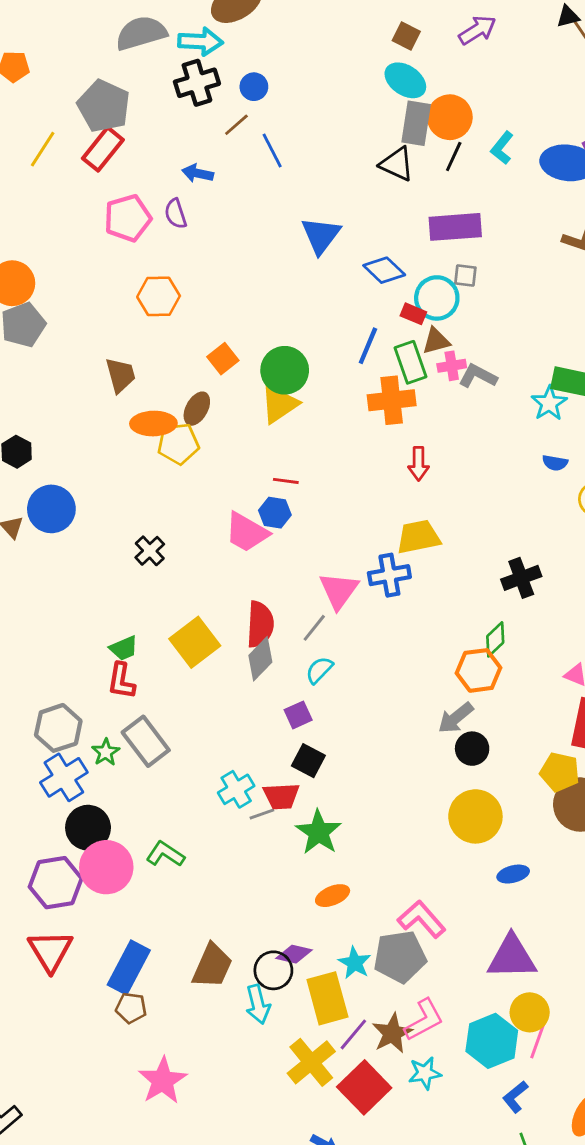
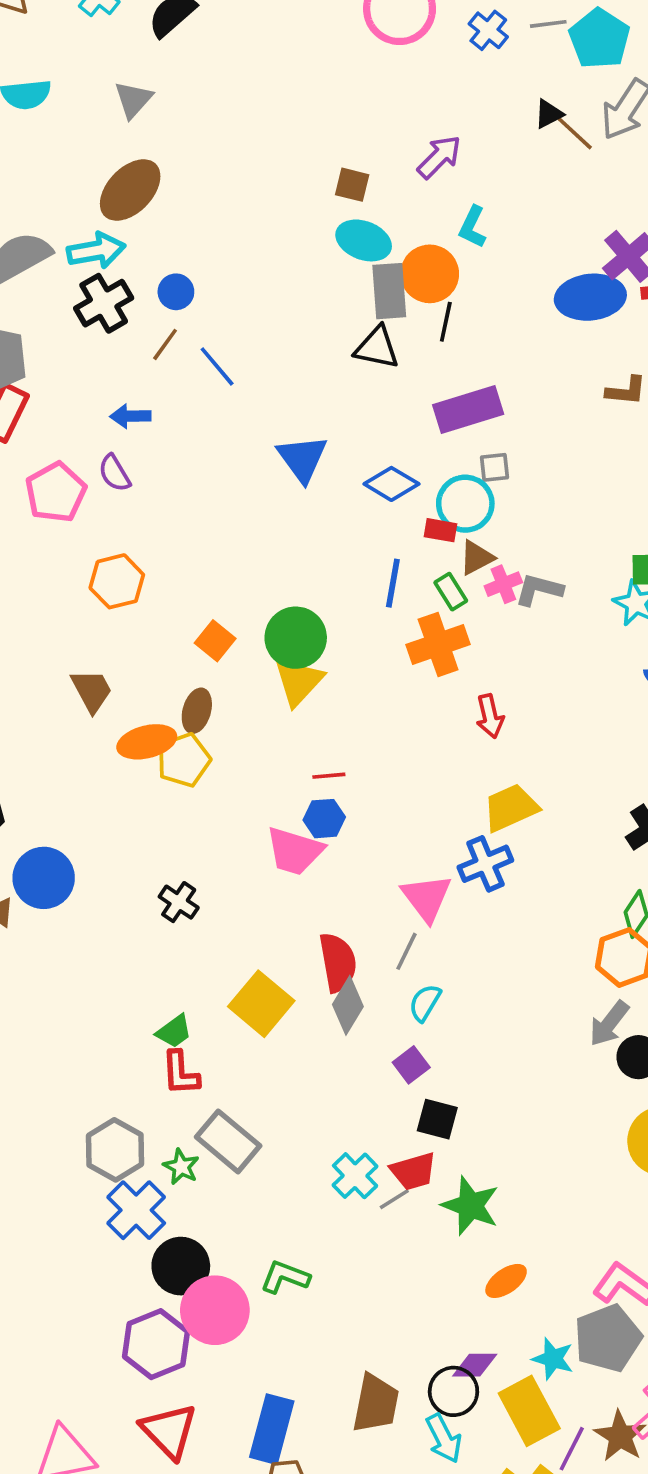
cyan L-shape: (502, 148) -> (473, 227), moved
green rectangle: (410, 362) -> (451, 592), size x0.7

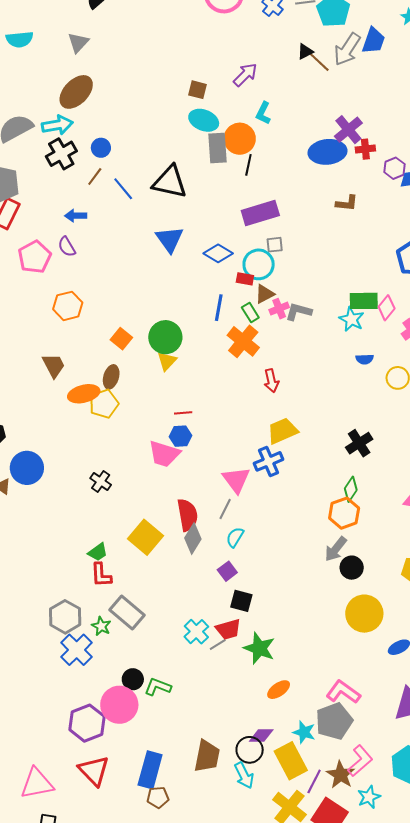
black triangle: (377, 348) -> (170, 182), moved, size x1.4
orange cross: (438, 644) -> (243, 341), turned -32
yellow triangle: (299, 681) -> (167, 361), size x0.7
black circle: (181, 1266) -> (133, 679), moved, size x0.7

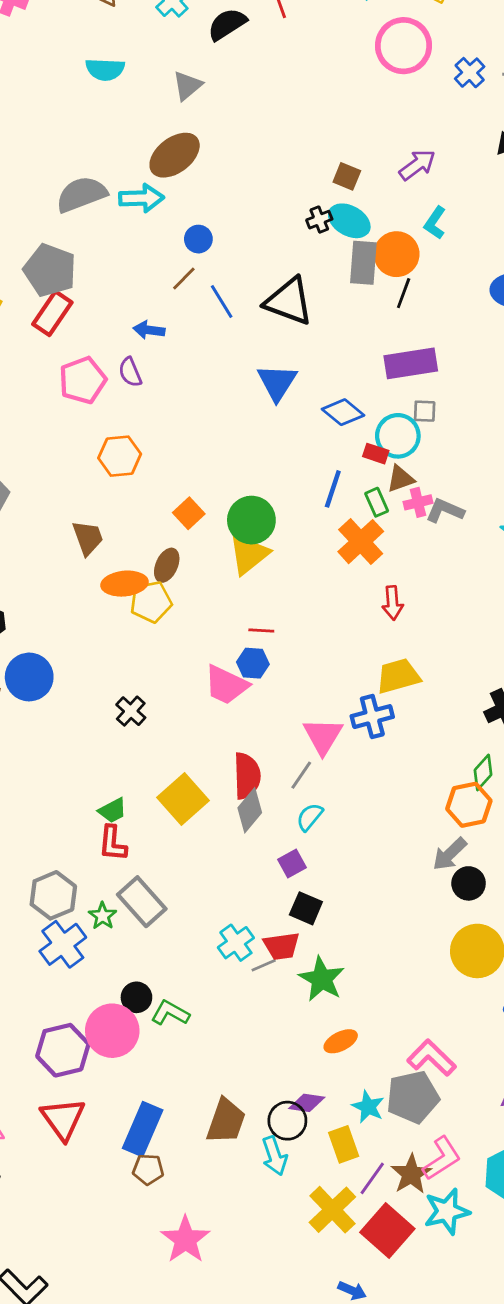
black cross: (61, 154) -> (319, 220), moved, size x0.6
yellow triangle: (167, 361) -> (249, 554), size x1.5
yellow rectangle: (291, 761) -> (344, 1144), size x0.7
cyan star: (369, 797) -> (447, 1211), size x1.4

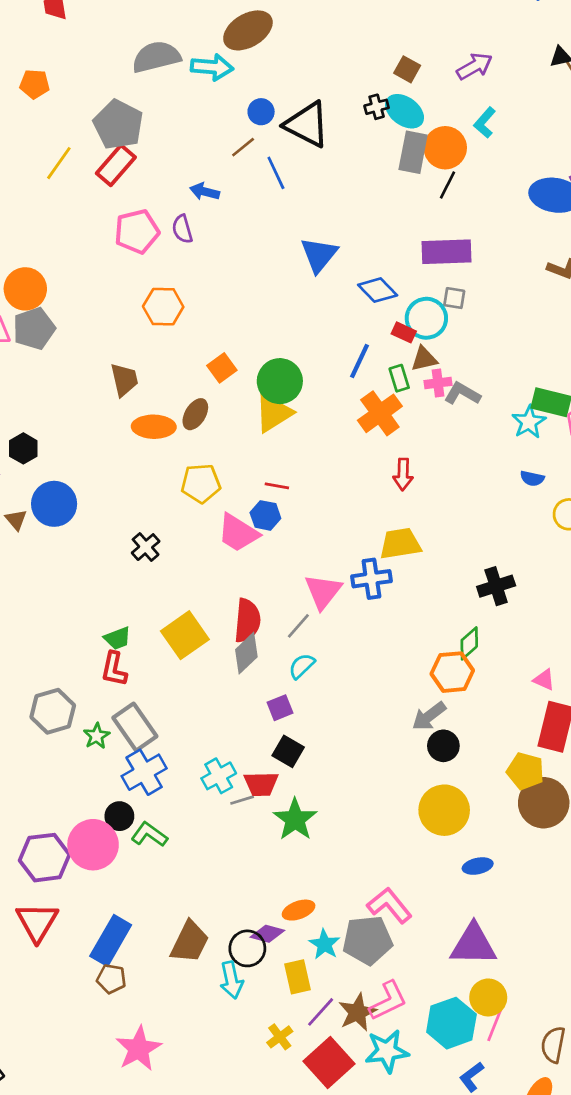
black triangle: (289, 301) -> (307, 124), moved
yellow pentagon: (151, 602) -> (201, 483), moved
blue cross: (63, 944) -> (144, 772), moved
orange ellipse: (341, 1041) -> (299, 910), moved
yellow cross: (332, 1210) -> (280, 1037), size x0.6

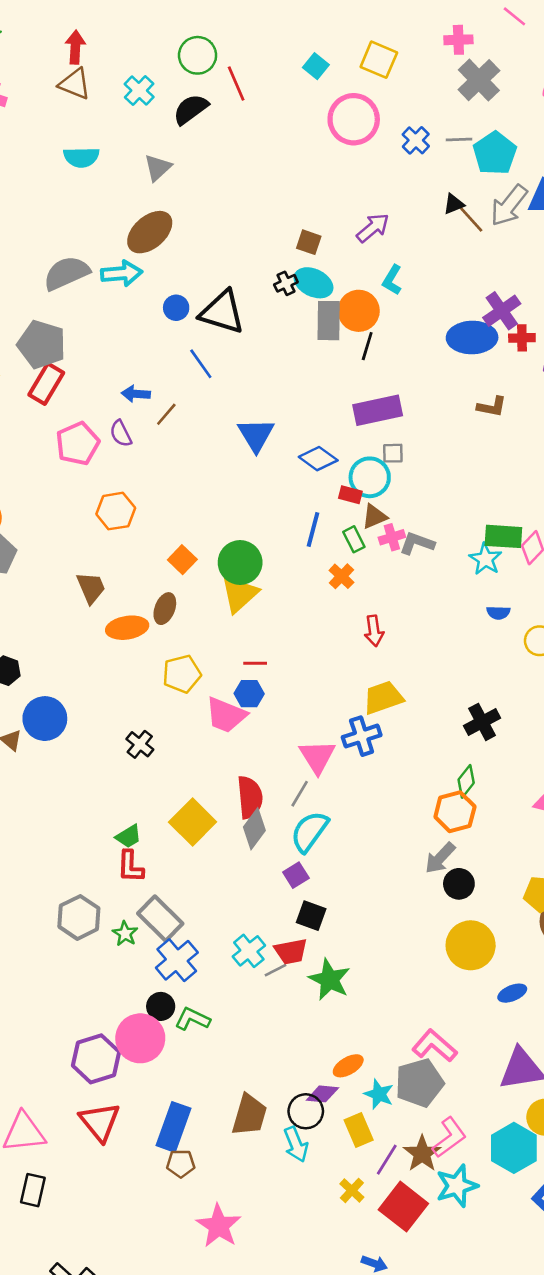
brown line: (243, 147) -> (166, 414), moved
orange cross: (380, 413) -> (341, 576), size x0.6
cyan semicircle: (302, 666) -> (310, 832), size x1.6

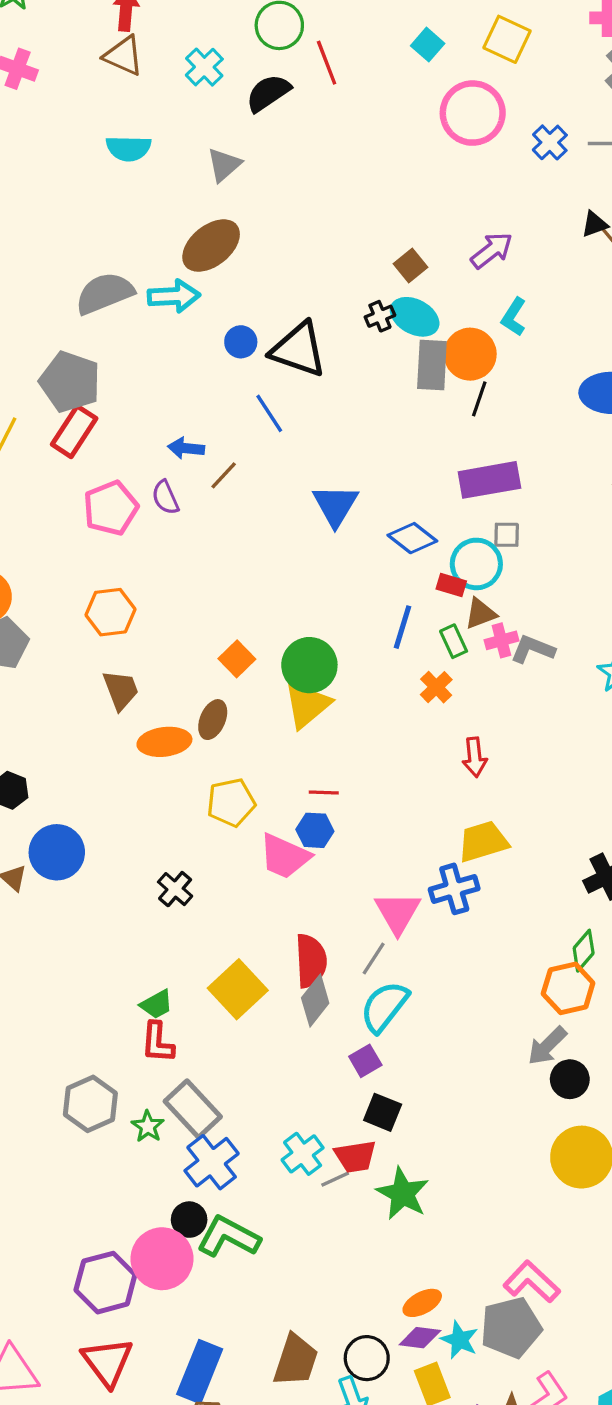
brown square: (309, 242) -> (411, 266), turned 30
orange hexagon: (116, 511) -> (111, 612), moved
green L-shape: (192, 1019) -> (228, 1237), size x1.4
purple diamond: (322, 1094) -> (420, 1338), moved

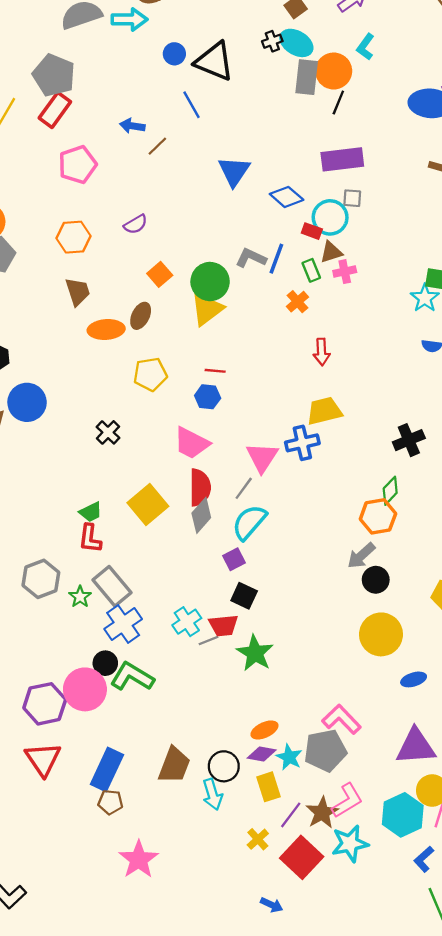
purple semicircle: (165, 497) -> (136, 224), moved, turned -100
gray L-shape: (533, 649) -> (251, 258), moved
pink trapezoid: (285, 856) -> (192, 443), moved

